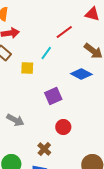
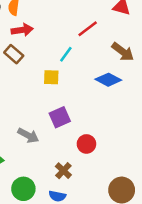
yellow square: (27, 68) -> (51, 77), moved
purple square: (53, 96) -> (60, 117), moved

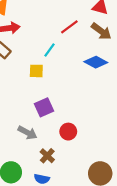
brown arrow: (123, 52) -> (101, 31), moved
blue diamond: (108, 80) -> (96, 62), moved
gray arrow: (28, 135) -> (27, 133), moved

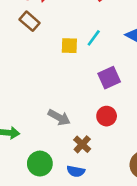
cyan line: (50, 50) -> (94, 38), moved
purple square: (44, 107) -> (109, 78), moved

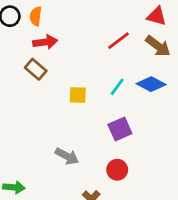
cyan line: (94, 38) -> (117, 87), moved
gray arrow: (59, 117) -> (67, 156), moved

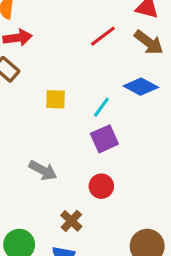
cyan line: (117, 87) -> (101, 107), moved

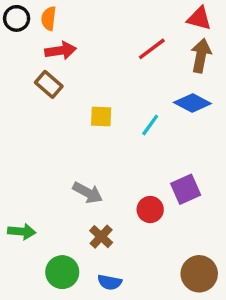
brown arrow: (149, 42) -> (201, 56), turned -116
purple square: (104, 139) -> (186, 189), moved
brown cross: (71, 221) -> (101, 237), moved

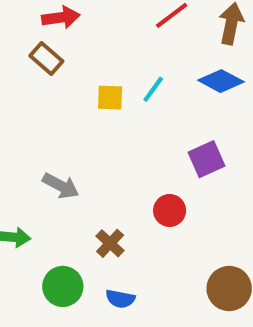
cyan line: (150, 125) -> (153, 89), moved
purple square: (186, 189) -> (207, 159), moved
gray arrow: (88, 193) -> (61, 186), moved

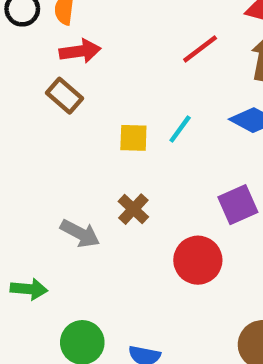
red circle: (170, 210) -> (198, 260), size x1.4
brown cross: (110, 243) -> (133, 209), moved

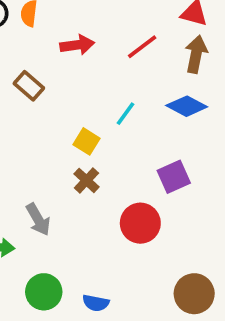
red arrow: (80, 51) -> (77, 45), moved
yellow square: (133, 138) -> (86, 141), moved, turned 30
gray arrow: (80, 233) -> (38, 219), moved, turned 32

